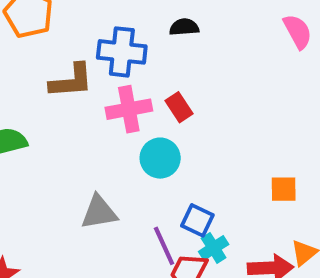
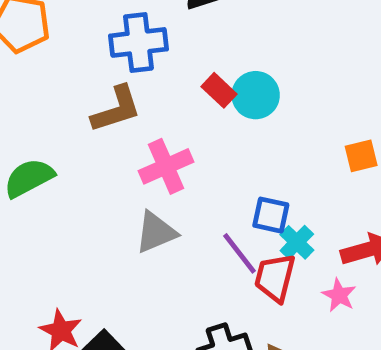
brown L-shape: (71, 81) -> (116, 109), moved
pink cross: (129, 109) -> (166, 166), moved
cyan circle: (160, 158) -> (256, 95), moved

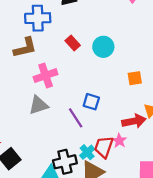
cyan circle: (256, 95) -> (103, 47), moved
cyan cross: (297, 242) -> (87, 152), moved
red trapezoid: (275, 278) -> (104, 147), moved

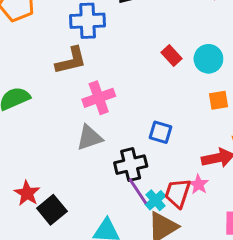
red rectangle: (73, 43) -> (172, 56), moved
cyan circle: (103, 47) -> (208, 59), moved
purple line: (76, 118) -> (138, 191), moved
black cross: (65, 162) -> (131, 165), moved

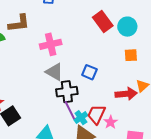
red rectangle: (172, 56) -> (103, 21), size x1.5
brown L-shape: (71, 61) -> (19, 23), moved
gray triangle: (90, 138) -> (54, 72), moved, turned 42
pink star: (198, 184) -> (111, 122), moved

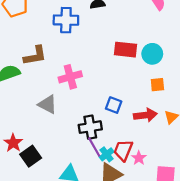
red rectangle: (103, 21) -> (125, 50), turned -45
gray triangle: (54, 72) -> (48, 104), moved
red arrow: (126, 94) -> (145, 115), moved

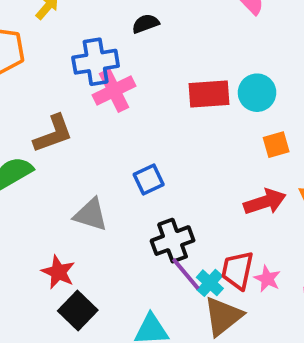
pink cross: (70, 77) -> (114, 91), moved
blue square: (114, 105) -> (149, 179), moved, turned -35
red star: (13, 143) -> (58, 272), moved

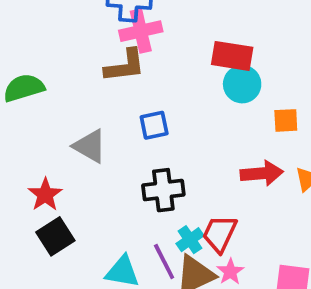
cyan circle: (257, 93) -> (242, 84), moved
brown L-shape: (53, 134) -> (125, 66), moved
purple line: (186, 274) -> (164, 261), moved
pink star: (267, 279) -> (230, 272), moved

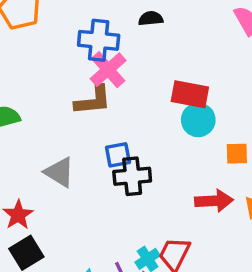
pink cross: (141, 31) -> (108, 70), turned -30
black cross: (163, 190) -> (132, 176), moved

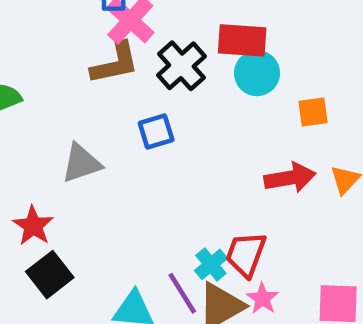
gray triangle: (59, 172) -> (81, 163), turned -44
black cross: (132, 176) -> (181, 66), moved, turned -30

